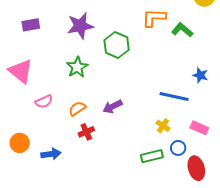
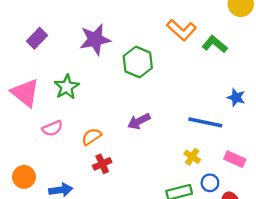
orange L-shape: (154, 18) -> (182, 30), turned -140
purple rectangle: (31, 25) -> (37, 38), turned -36
green star: (77, 67) -> (67, 87), moved
purple arrow: (113, 107) -> (139, 121), moved

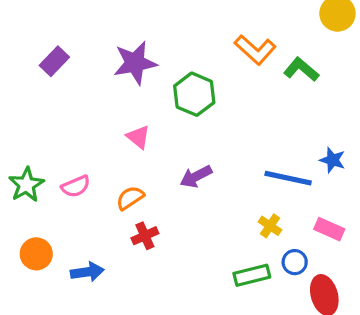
green star: (67, 87) -> (26, 185), moved
pink triangle: (25, 93) -> (138, 137), moved, size x0.6
blue star: (236, 98) -> (333, 160), moved

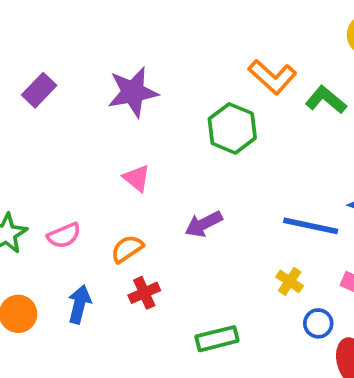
green hexagon: (194, 94) -> (232, 128), moved
blue arrow: (87, 272) -> (79, 304), moved, turned -68
green rectangle: (252, 275) -> (217, 339), moved

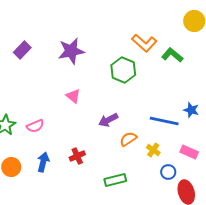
orange semicircle: (127, 249) -> (128, 139), moved

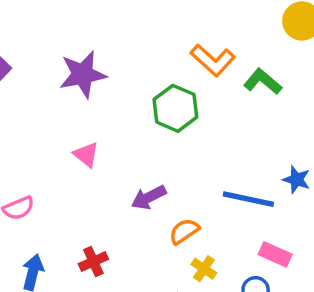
yellow cross: (153, 150) -> (204, 269), moved
pink rectangle: (189, 152) -> (275, 254), moved

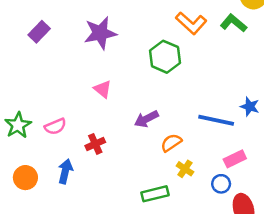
green L-shape: (263, 82) -> (234, 23), moved
pink rectangle: (275, 254) -> (235, 159), turned -50
red cross: (93, 262) -> (95, 144), moved

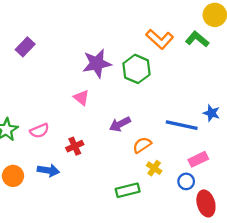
purple star: (100, 33) -> (97, 63), moved
blue arrow: (65, 171) -> (48, 170), turned 85

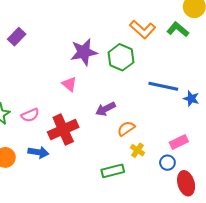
blue line: (182, 125) -> (163, 86), moved
red cross: (75, 146) -> (63, 130), size x1.8

